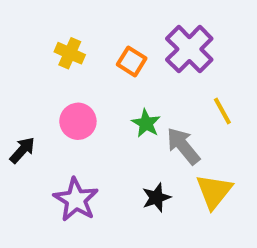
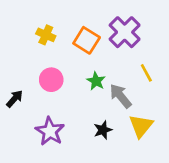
orange square: (132, 61) -> (87, 40), size x1.4

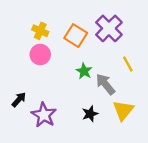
pink circle: (51, 80) -> (40, 55), moved
black arrow: (15, 99) -> (19, 100), moved

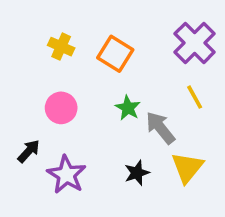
purple cross: (109, 28) -> (195, 43), moved
pink circle: (40, 55) -> (61, 108), moved

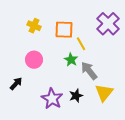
orange square: (115, 54) -> (64, 30), turned -30
yellow line: (195, 97) -> (81, 44), moved
purple star: (67, 175) -> (52, 99), moved

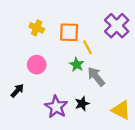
yellow triangle: (104, 93) -> (121, 110), moved, turned -42

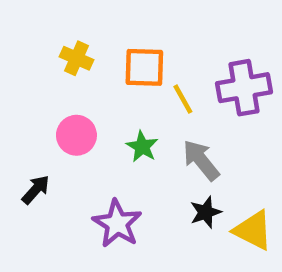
purple cross: (117, 26) -> (244, 88), moved, turned 35
green star: (77, 65) -> (142, 147), moved
black star: (82, 104) -> (206, 212), moved

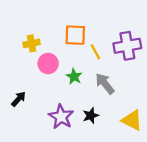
yellow cross: (76, 58) -> (32, 43), moved, turned -35
pink circle: (76, 135) -> (48, 64), moved
black star: (206, 212) -> (91, 116), moved

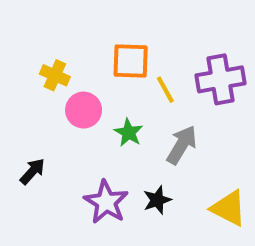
yellow cross: (32, 43) -> (55, 75), turned 35
gray arrow: (105, 84) -> (182, 145), turned 70

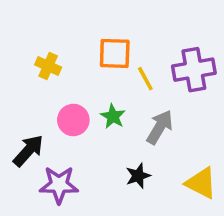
pink circle: (84, 110) -> (73, 120), moved
black arrow: (32, 171) -> (28, 151), size x1.4
purple star: (106, 202) -> (59, 185), moved, turned -30

